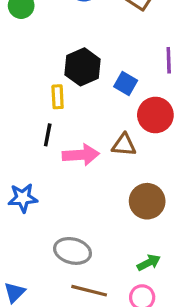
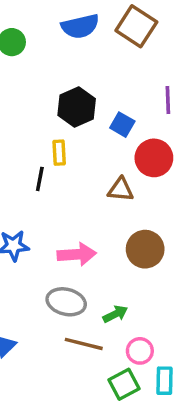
yellow rectangle: (58, 97) -> (59, 153), moved
pink arrow: (81, 155) -> (77, 254), moved
green arrow: (149, 263) -> (115, 314), moved

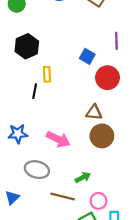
black hexagon: (77, 107) -> (27, 46), moved
brown triangle: (121, 189) -> (94, 112), moved
pink arrow: (77, 254) -> (58, 139), turned 30
gray ellipse: (66, 302) -> (37, 170), moved

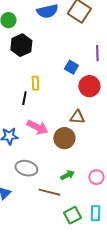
black hexagon: (27, 46) -> (21, 45), moved
brown circle: (102, 136) -> (64, 138), moved
pink arrow: (58, 139) -> (37, 127), moved
pink circle: (99, 201) -> (96, 177), moved

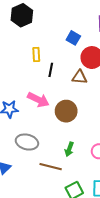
black line: (24, 98) -> (51, 70), moved
brown triangle: (77, 117) -> (80, 77), moved
green arrow: (67, 175) -> (69, 149), turned 136

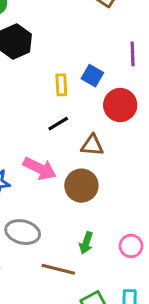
yellow rectangle: (36, 54) -> (61, 85), moved
black line: (51, 70) -> (58, 124), turned 48
brown triangle: (80, 77) -> (92, 145), moved

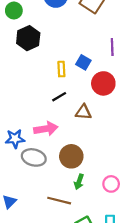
pink arrow: (40, 169) -> (46, 129), turned -35
brown circle: (81, 186) -> (71, 156), moved
gray ellipse: (23, 232) -> (34, 157), moved

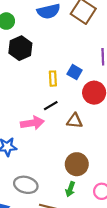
pink arrow: (46, 129) -> (32, 123), moved
brown circle: (71, 156) -> (77, 164), moved
gray ellipse: (34, 157) -> (26, 185), moved

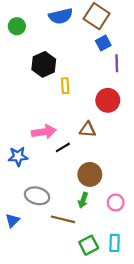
black hexagon: (20, 48) -> (44, 64), moved
blue square: (75, 72) -> (103, 43), moved, turned 32
black line: (51, 106) -> (63, 147), moved

